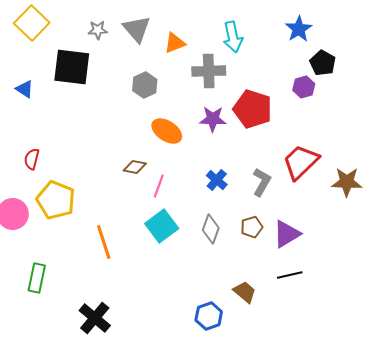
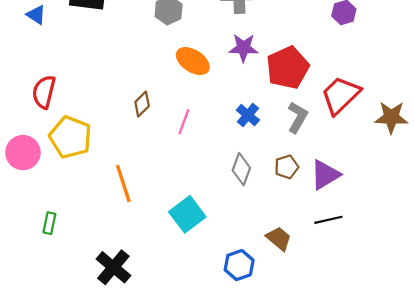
red pentagon: (253, 109) -> (288, 68), moved, turned 30
red semicircle: (32, 159) -> (44, 92), size x1.4
brown diamond: (135, 167) -> (142, 104), moved, turned -55
cyan square: (162, 226) -> (187, 214), moved
green rectangle: (37, 278) -> (49, 223), size x0.7

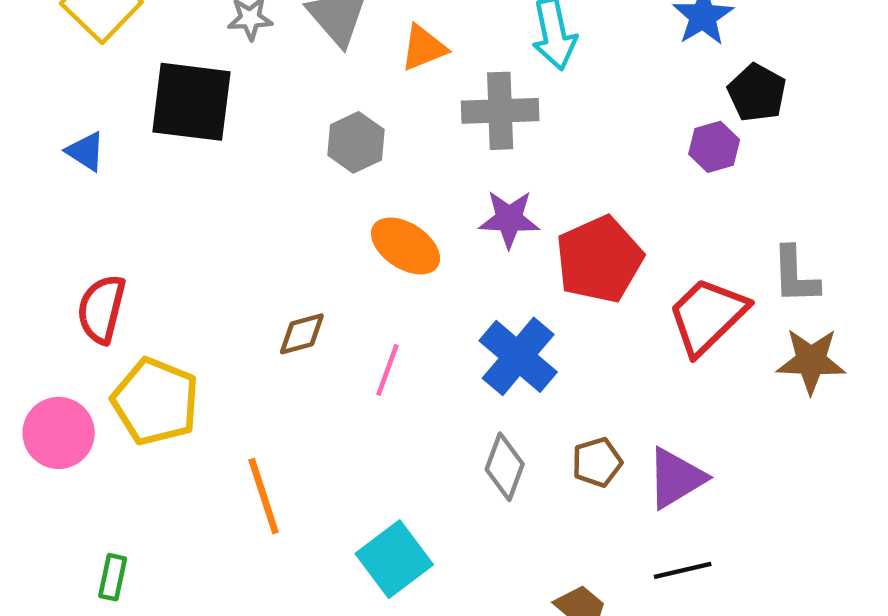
brown diamond: (142, 104) -> (302, 334), turned 30
blue cross: (248, 115) -> (518, 356), size x1.6
gray L-shape: (298, 117) -> (795, 275), moved, turned 148

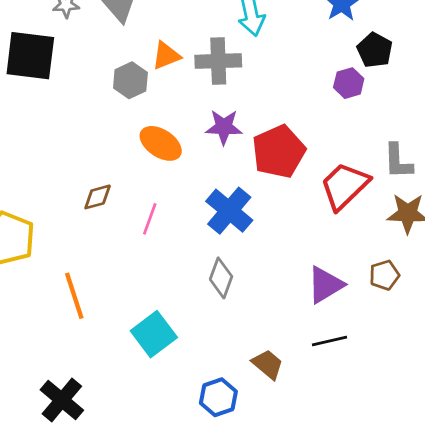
orange triangle: (424, 48) -> (166, 56), moved
brown pentagon: (597, 462) -> (384, 275), moved

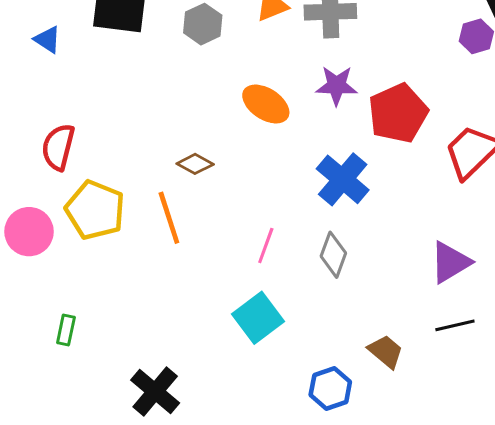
gray hexagon: (130, 80) -> (203, 24), moved
brown diamond: (98, 197) -> (195, 164), turned 44
pink line: (150, 219) -> (266, 245), moved
orange line: (74, 296) -> (169, 218), moved

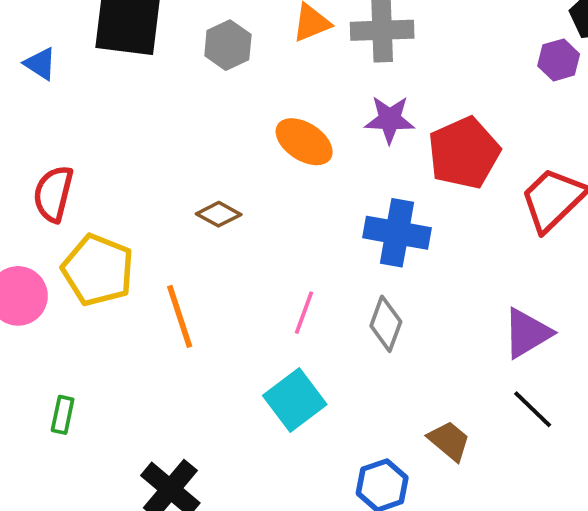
blue cross: (343, 179) -> (397, 233), turned -30
orange line: (169, 218) -> (180, 316), moved
black line: (455, 325) -> (533, 409), turned 57

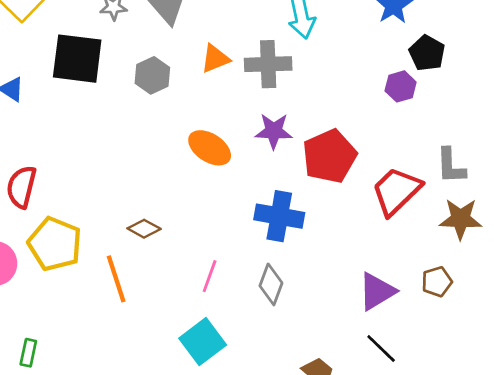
brown diamond: (219, 214) -> (144, 229), moved

